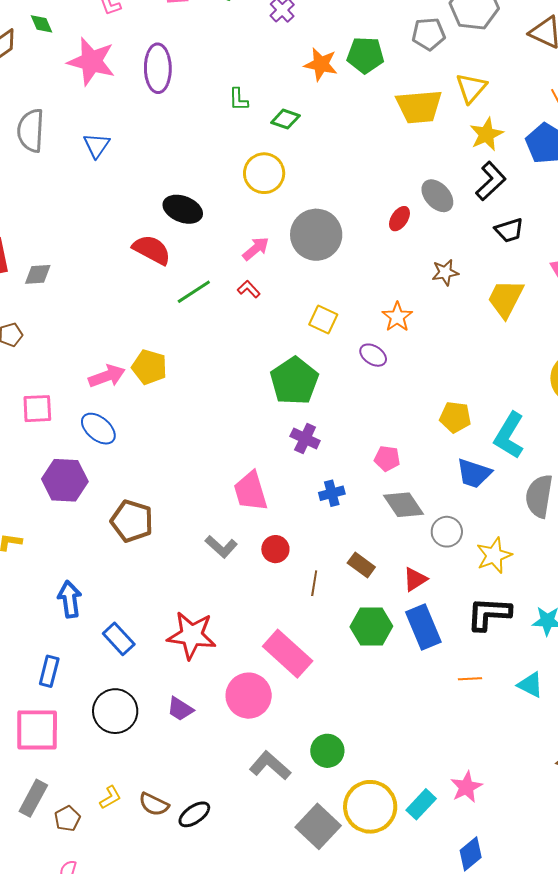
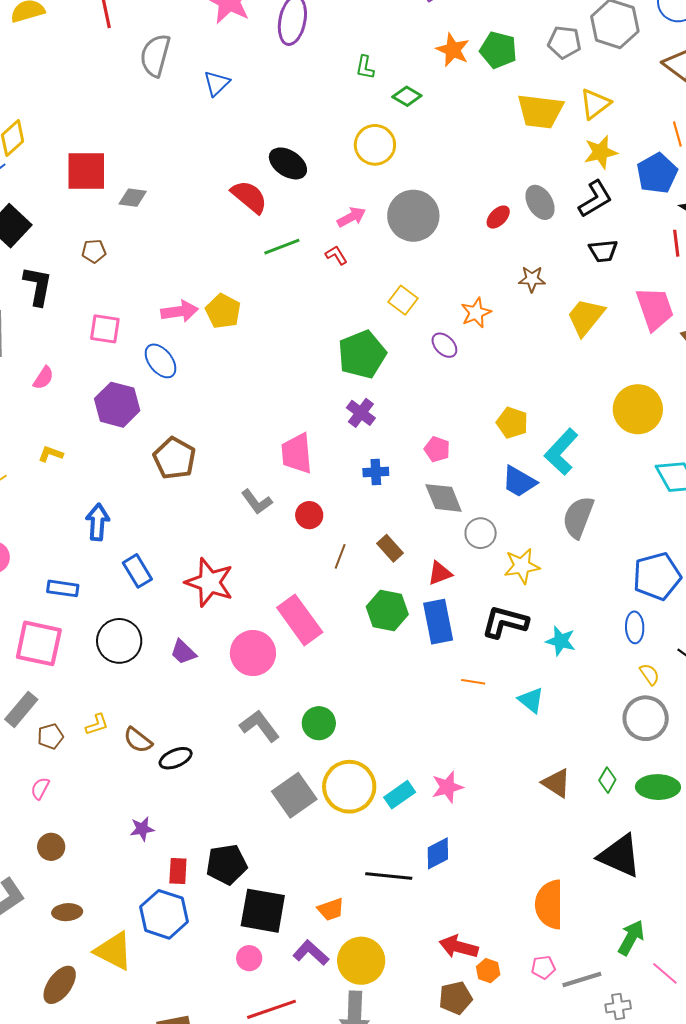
blue rectangle: (49, 671) -> (63, 588), turned 72

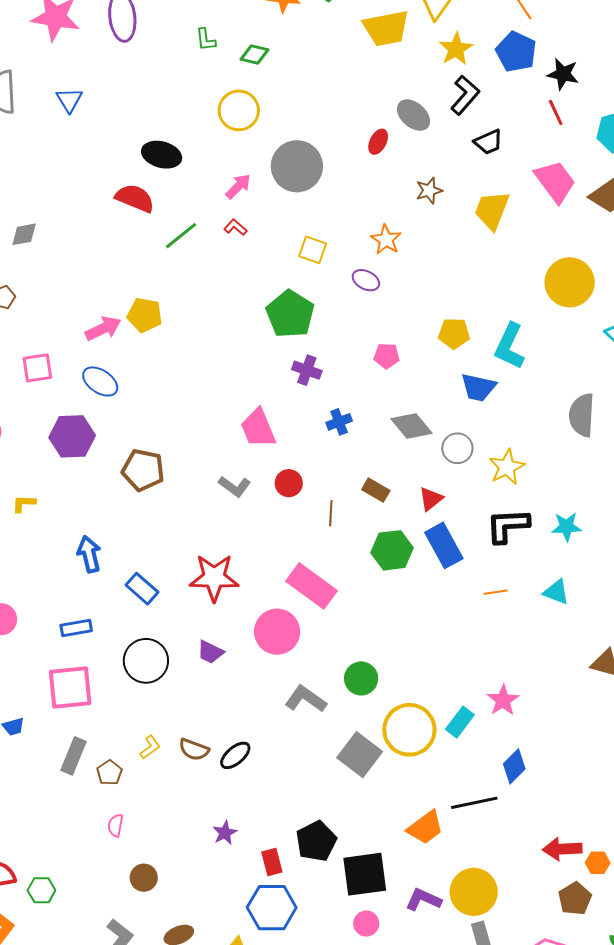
pink pentagon: (437, 449) -> (387, 356), moved
gray semicircle: (578, 517) -> (582, 415), moved
orange trapezoid: (331, 909) -> (425, 827), moved, size x1.4

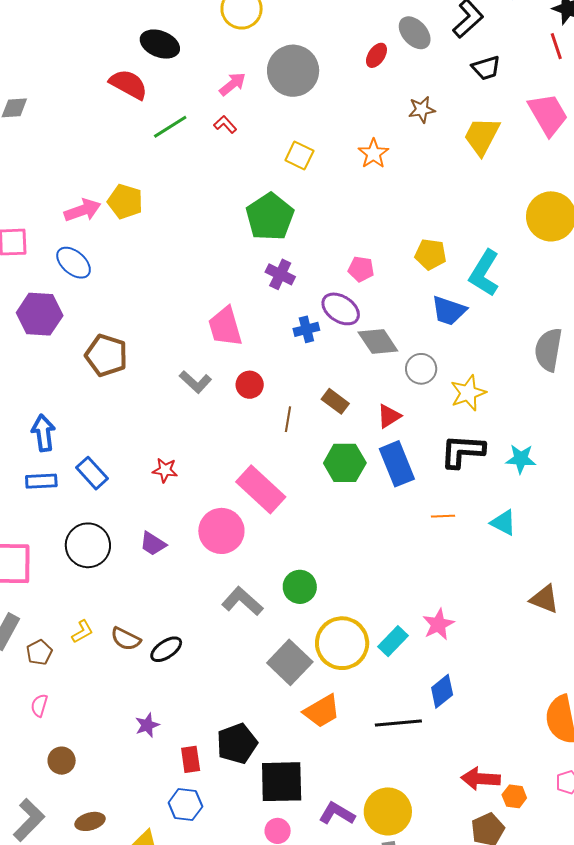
purple ellipse: (366, 280) -> (341, 309), moved, size x1.4
red star: (214, 578) -> (165, 470), size x0.5
blue rectangle: (76, 628) -> (41, 481), moved
orange trapezoid: (425, 827) -> (322, 711), moved
blue hexagon: (272, 908) -> (185, 805), size x0.7

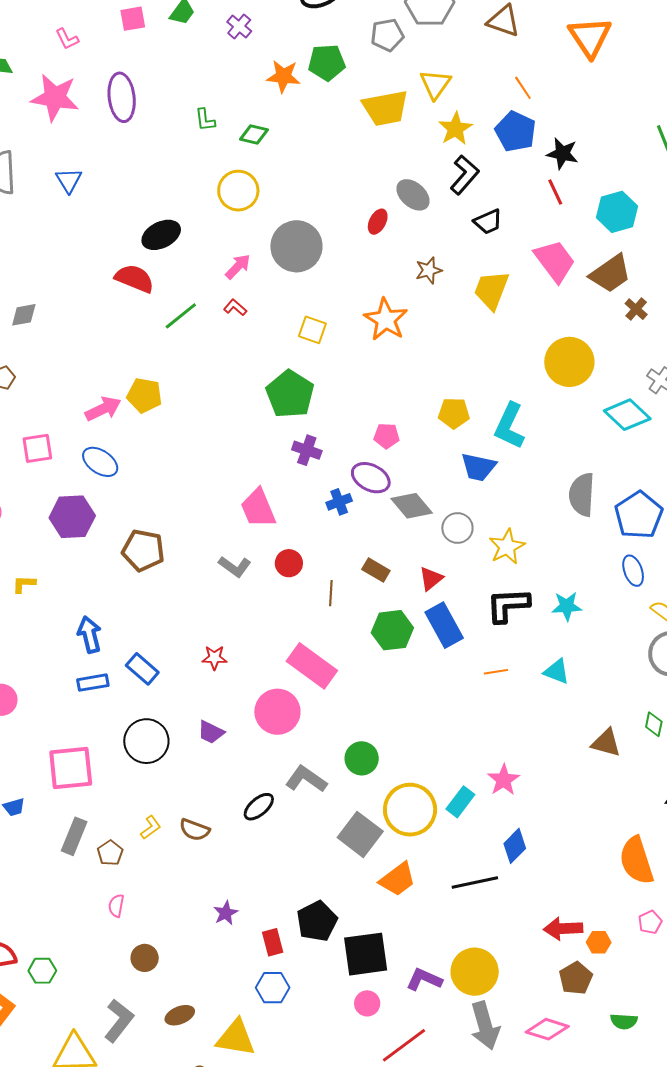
black ellipse: (160, 44) -> (161, 235), turned -42
orange star: (373, 154) -> (386, 320), size x1.4
black ellipse: (166, 649) -> (259, 807), moved

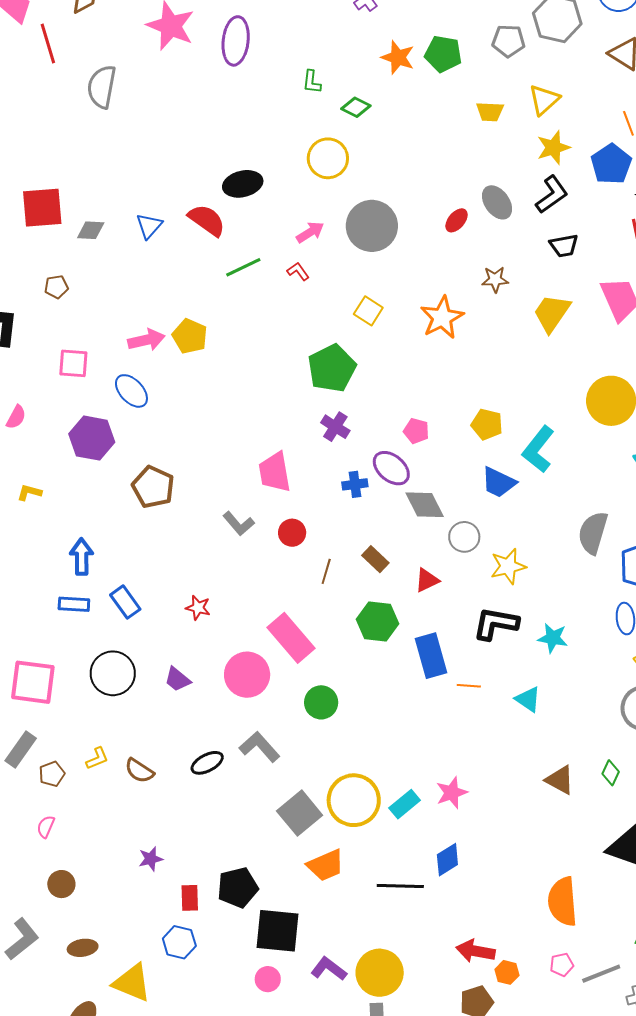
yellow trapezoid: (385, 108) -> (490, 112), size x0.6
blue triangle: (69, 180) -> (149, 226), moved
blue rectangle: (444, 625) -> (431, 656), moved
green circle: (362, 758) -> (321, 702), moved

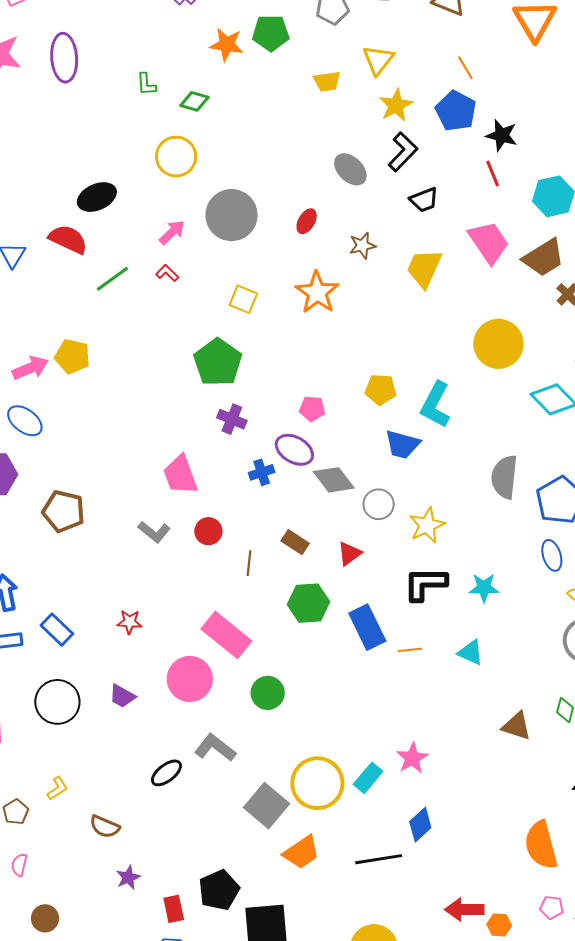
red ellipse: (457, 220) -> (307, 221), moved
brown semicircle: (139, 771) -> (105, 827), moved
pink pentagon: (562, 965) -> (552, 907), turned 30

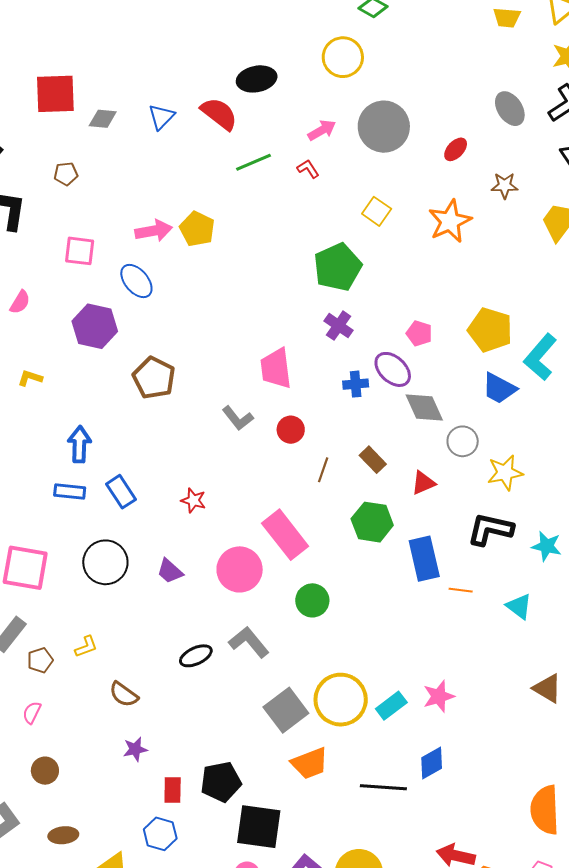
yellow pentagon: (381, 389) -> (490, 330), size x1.4

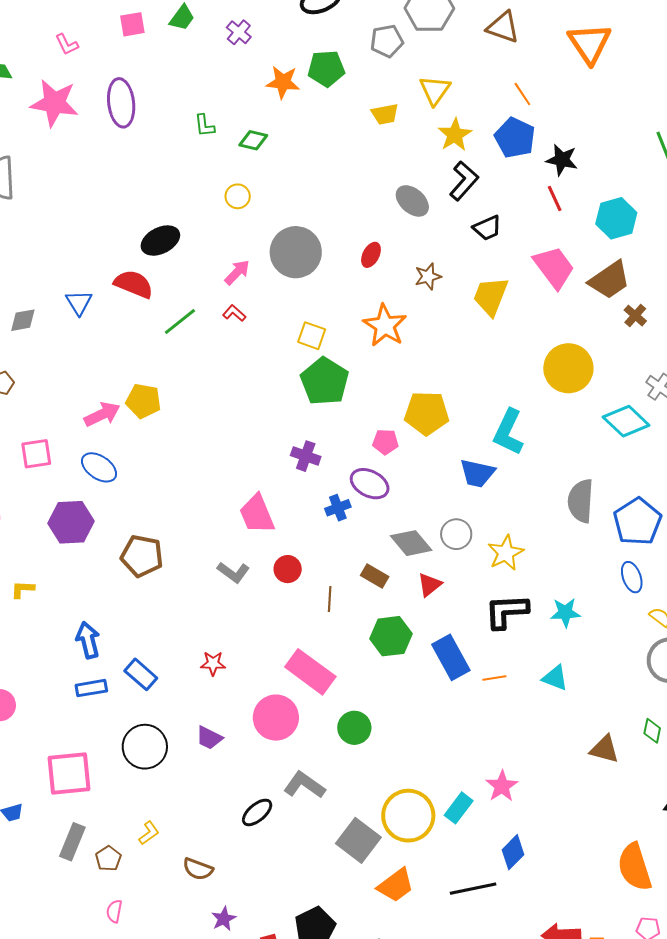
yellow circle: (343, 57) -> (238, 196), size x0.6
green pentagon: (338, 267) -> (325, 381), moved
yellow pentagon: (490, 330) -> (427, 413), moved
gray diamond: (424, 407) -> (411, 543), moved

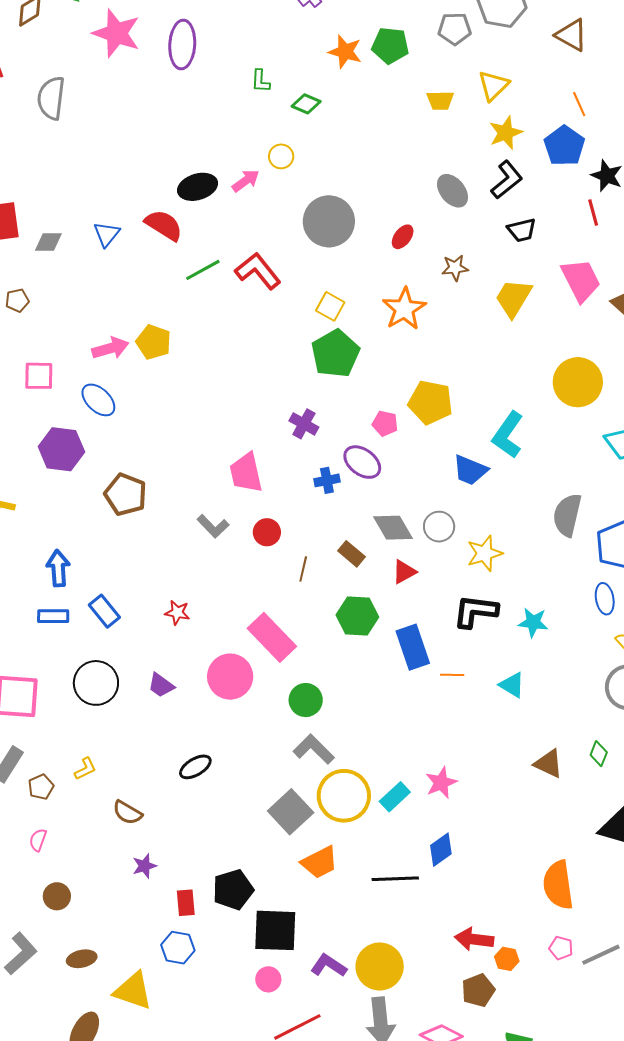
pink arrow: (237, 272) -> (246, 181), moved
red L-shape: (234, 313) -> (258, 271), size x2.0
gray L-shape: (304, 785) -> (314, 749), moved

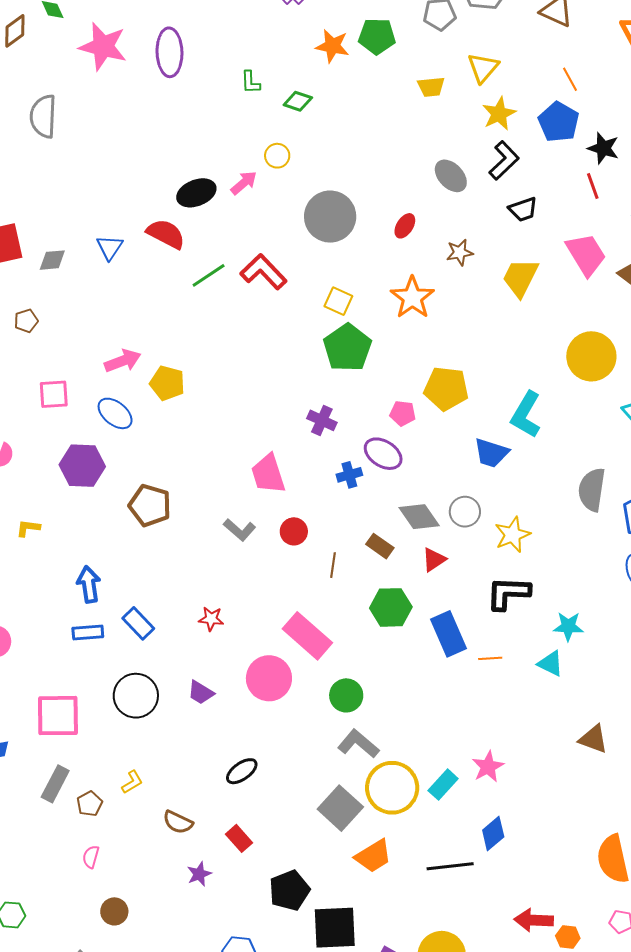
yellow pentagon: (154, 342) -> (167, 383), moved
cyan star: (533, 622) -> (568, 626), moved
red rectangle: (186, 903) -> (239, 838), moved, turned -32

